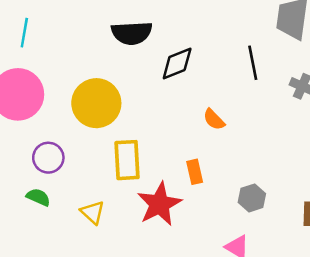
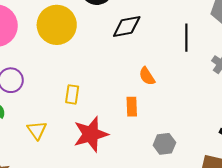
yellow circle: (96, 103) -> (57, 25), moved
yellow rectangle: (127, 160) -> (72, 94), size x0.6
orange rectangle: (195, 172) -> (132, 107), moved

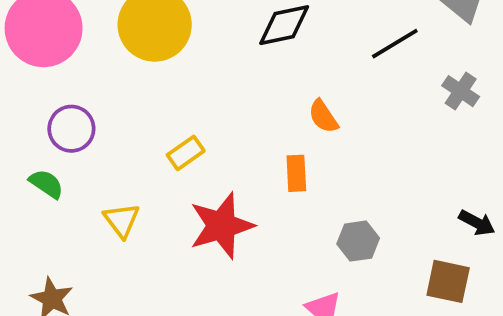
black line: (186, 38) -> (395, 44), turned 60
yellow rectangle: (72, 94) -> (186, 153), turned 48

